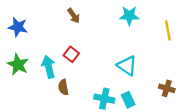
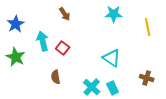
blue star: (18, 27) -> (16, 24), turned 30
cyan arrow: (49, 67) -> (43, 41), moved
cyan cross: (104, 99) -> (92, 87), turned 30

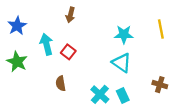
brown arrow: (65, 14) -> (70, 15), turned 48
cyan star: (114, 14) -> (124, 34), moved

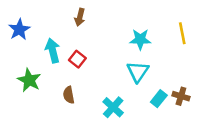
green star: (17, 62) -> (29, 80), moved
cyan triangle: (122, 63) -> (138, 71), turned 30
cyan rectangle: (123, 95) -> (159, 99), moved, turned 64

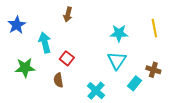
red square: (77, 59) -> (67, 58), moved
green star: (29, 80) -> (25, 68), turned -30
brown cross: (181, 96) -> (153, 70), moved

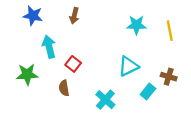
blue star: (17, 25) -> (33, 16), moved, turned -30
cyan star: (119, 33) -> (136, 25), moved
cyan triangle: (117, 60) -> (128, 66), turned 30

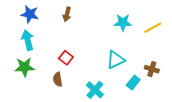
yellow line: (170, 31) -> (153, 28), turned 72
cyan arrow: (49, 47) -> (28, 40), moved

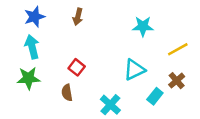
blue star: (30, 14) -> (34, 17), turned -30
yellow line: (153, 28) -> (178, 49), moved
brown cross: (152, 69) -> (177, 81), turned 32

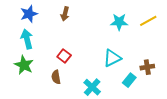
yellow line: (178, 49) -> (148, 21), moved
green star: (28, 78) -> (24, 65), turned 30
brown cross: (177, 81) -> (147, 67), turned 32

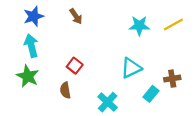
brown arrow: (65, 14) -> (76, 16), turned -48

